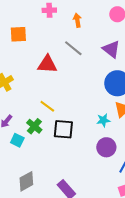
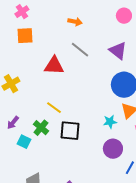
pink cross: (49, 10) -> (22, 12), moved, turned -32
orange arrow: (77, 20) -> (75, 22), moved, turned 112

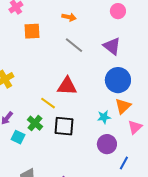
orange square: (25, 36) -> (32, 31), moved
red triangle: (54, 66) -> (67, 86), moved

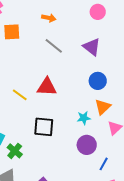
blue circle: (118, 80) -> (98, 81), size x0.7
yellow line: (48, 103) -> (20, 95), moved
green cross: (35, 123) -> (15, 151), moved

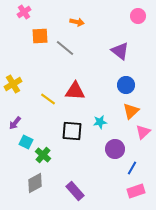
pink circle: (98, 12) -> (138, 16), moved
gray line: (54, 46) -> (65, 48), moved
cyan star: (84, 118) -> (100, 122), moved

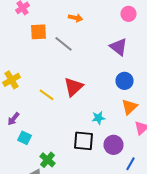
pink circle: (138, 16) -> (128, 14), moved
red triangle: (75, 91) -> (74, 87), turned -45
black square: (72, 131) -> (84, 141), moved
green cross: (43, 155) -> (48, 160), moved

